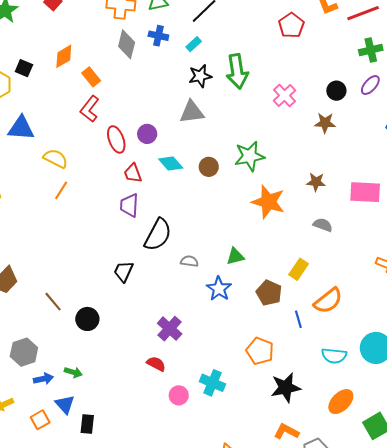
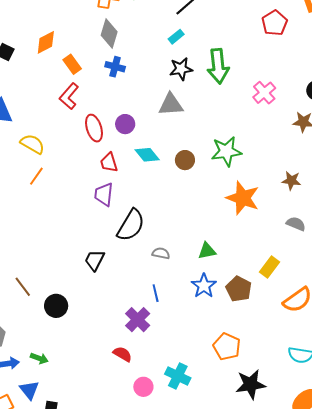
blue cross: (158, 36) -> (115, 67), moved
blue star: (219, 289) -> (204, 286), moved
blue line: (298, 319) -> (156, 293), moved

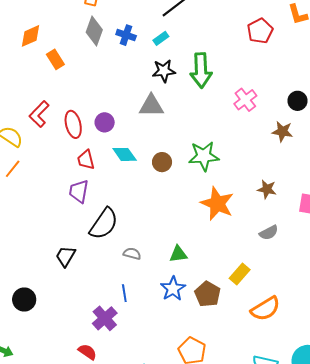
blue cross: (115, 67) -> (126, 35), moved
red L-shape: (69, 96) -> (39, 114), moved
gray semicircle: (296, 224) -> (269, 233), turned 126

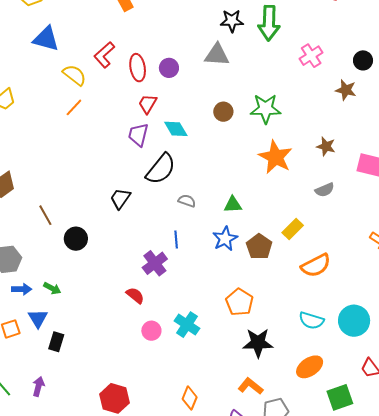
cyan diamond: (125, 154) -> (176, 129), moved
red trapezoid: (86, 160) -> (148, 104), turned 40

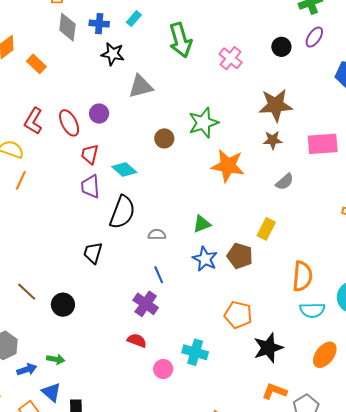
black star: (232, 21) -> (113, 54), moved, turned 30
brown star: (346, 90) -> (276, 105), moved, size x1.6
orange semicircle: (316, 265) -> (302, 276), moved, turned -40

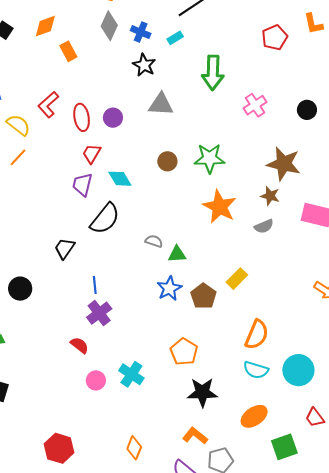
gray semicircle: (285, 182) -> (264, 226), moved
gray semicircle: (157, 235) -> (154, 241), moved
blue line: (159, 275) -> (95, 285), moved

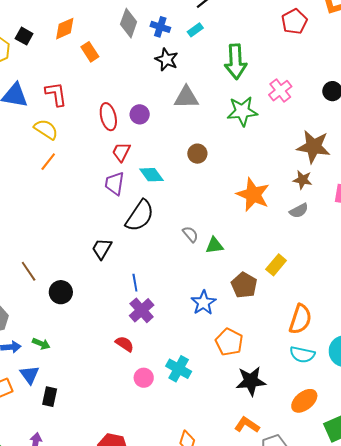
red L-shape: (48, 105) -> (56, 94), moved, turned 128
green star: (210, 158) -> (242, 111), moved
gray semicircle: (154, 241) -> (190, 234), turned 36
blue star: (169, 288) -> (203, 303), moved

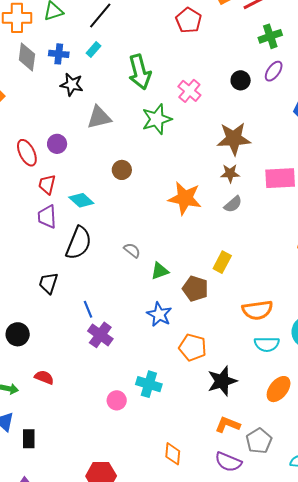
green triangle: (214, 245) -> (160, 271), moved
orange semicircle: (300, 319) -> (257, 310), turned 76
red semicircle: (125, 344) -> (44, 377), moved

